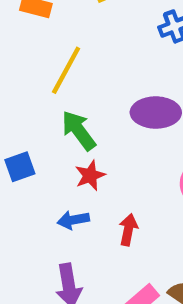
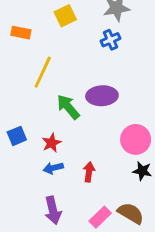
green arrow: (79, 130) -> (68, 107), moved
red star: (90, 175) -> (52, 143), moved

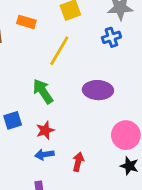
yellow line: (43, 72) -> (59, 51), moved
green arrow: (68, 107) -> (43, 91), moved

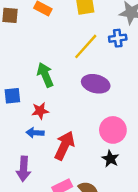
yellow line: (59, 51) -> (86, 46), moved
red arrow: (78, 162) -> (64, 146), size x1.6

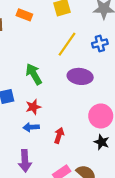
blue cross: (118, 38) -> (100, 43), moved
red arrow: (64, 146) -> (59, 135), size x0.6

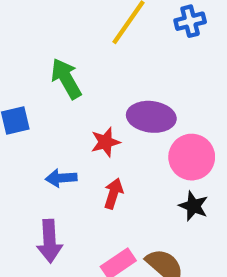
purple ellipse: (80, 76) -> (151, 117), moved
red star: (33, 107) -> (105, 142), moved

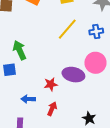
green arrow: (66, 79) -> (20, 50), moved
pink circle: (192, 157) -> (95, 63), moved

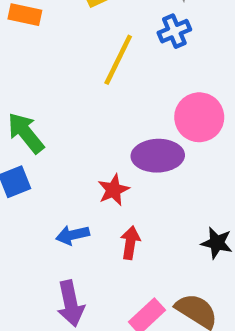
blue cross: (96, 32) -> (174, 31), moved

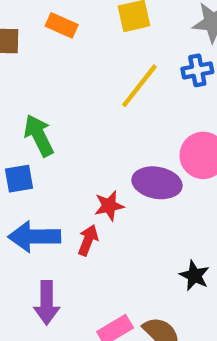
blue arrow: (73, 235) -> (34, 237), moved, size x1.6
red arrow: (130, 243) -> (88, 240), moved

